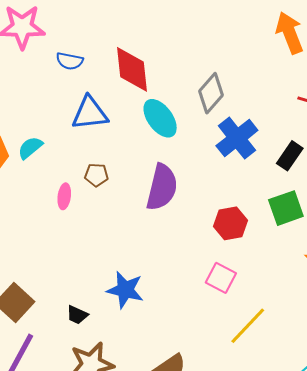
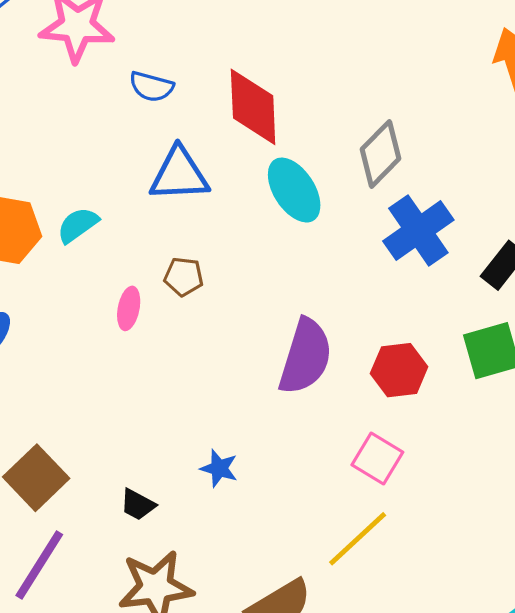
purple semicircle: (162, 187) -> (305, 357), moved
blue star: (125, 290) -> (219, 468), size x0.6
yellow line: (248, 326) -> (358, 539), moved

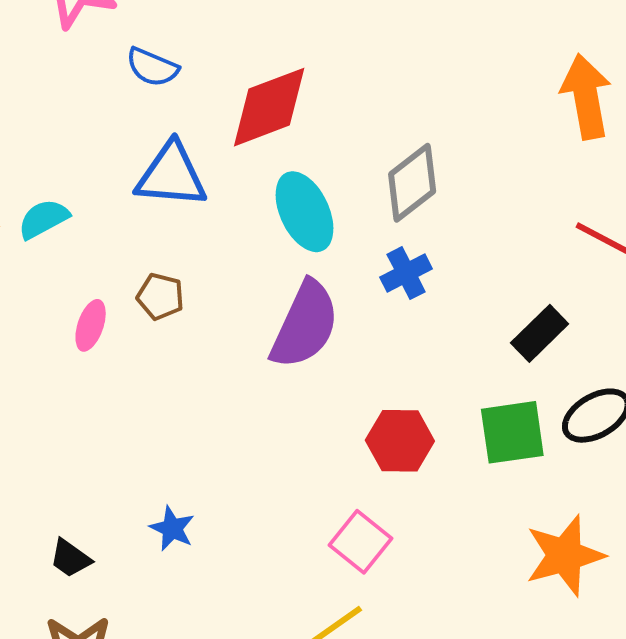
red diamond: (253, 107) -> (269, 107), turned 64
blue cross: (418, 231) -> (406, 273), moved, size x0.6
purple semicircle: (305, 357) -> (305, 325), moved

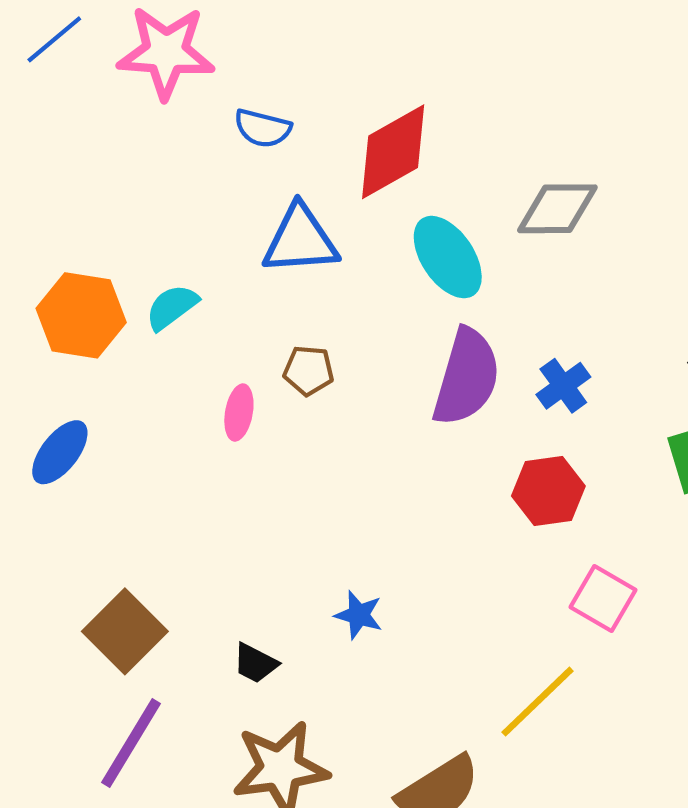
gray diamond: (412, 183) -> (557, 209), turned 46
blue cross: (406, 273) -> (563, 386), moved
red hexagon: (400, 441) -> (548, 491), moved
pink square: (361, 542) -> (603, 599), moved

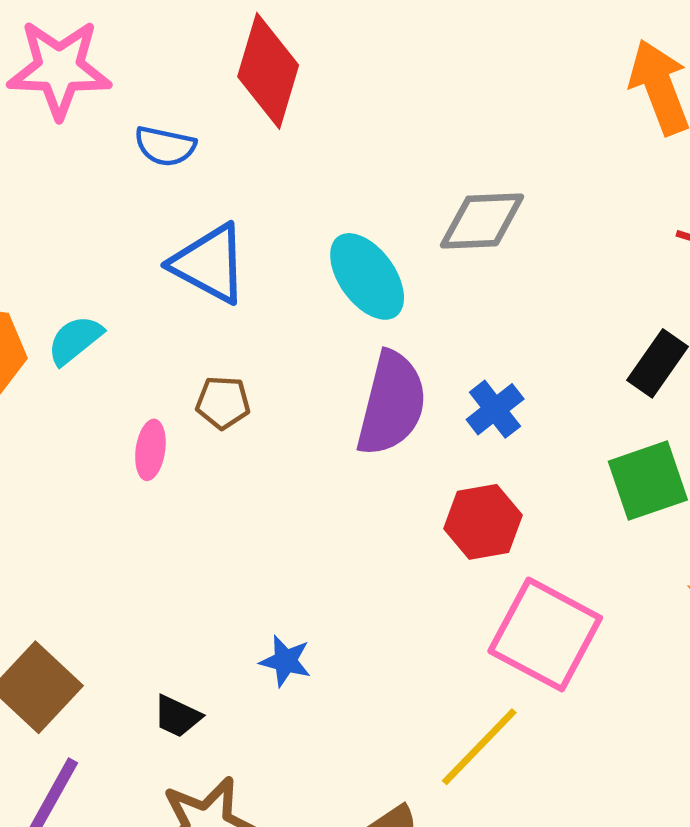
red diamond: (393, 152) -> (268, 71), moved, turned -42
blue triangle: (300, 240) -> (209, 264), turned 34
pink square: (603, 599) -> (545, 634), size x1.6

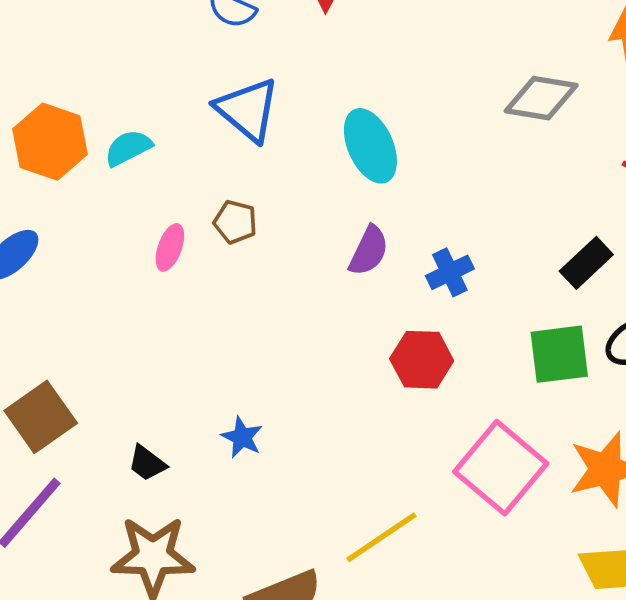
gray diamond: (482, 221) -> (541, 98), moved
purple semicircle: (392, 404) -> (369, 251), size x0.6
pink square: (545, 634) -> (501, 468), moved

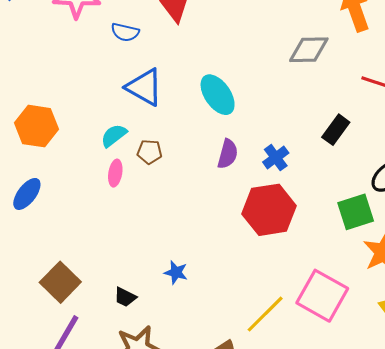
cyan semicircle: (128, 148) -> (114, 136), moved
black rectangle: (586, 263) -> (336, 130), moved
green square: (559, 354) -> (356, 212), moved
red hexagon: (422, 360) -> (269, 210), size x1.5
pink square: (501, 468) -> (322, 296), moved

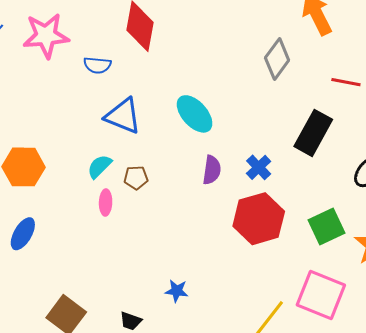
gray diamond: (309, 50) -> (277, 59), turned -45
black rectangle: (336, 130) -> (313, 133), size x1.5
green square: (356, 212) -> (327, 226), moved

